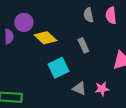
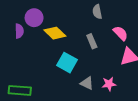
pink semicircle: (111, 15) -> (120, 33), moved, turned 140
cyan square: (59, 68) -> (67, 63), turned -36

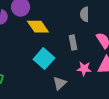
gray triangle: (87, 83) -> (60, 83), turned 40
pink star: (109, 84) -> (84, 69), moved

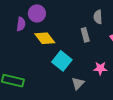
yellow diamond: (38, 27) -> (45, 38), moved
gray rectangle: (73, 42) -> (85, 35), moved

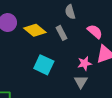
yellow diamond: (45, 38) -> (35, 30), moved
gray triangle: (78, 83) -> (81, 82), moved

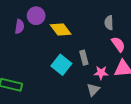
gray semicircle: (70, 12) -> (109, 23), moved
gray rectangle: (61, 33) -> (84, 58), moved

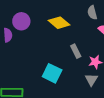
yellow diamond: (61, 29) -> (59, 23), moved
cyan square: (61, 65) -> (52, 73), moved

